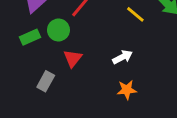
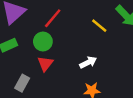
green circle: (58, 30) -> (43, 42), moved

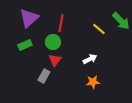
red line: (53, 18) -> (61, 23), turned -30
gray rectangle: (22, 83) -> (44, 76), moved

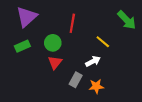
red line: (61, 23) -> (72, 23), moved
yellow line: (99, 29) -> (103, 42), moved
gray rectangle: (44, 76) -> (76, 80), moved

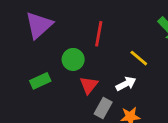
green rectangle: (22, 46) -> (40, 81), moved
red triangle: (55, 62) -> (89, 85), moved

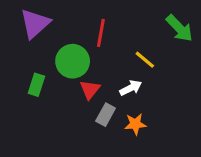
green circle: (73, 59) -> (73, 61), size x1.4
green rectangle: (40, 81) -> (36, 85), turned -48

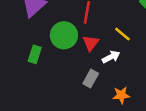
red triangle: (90, 89) -> (91, 43), moved
orange star: (135, 124) -> (121, 95), moved

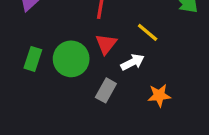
green circle: (64, 35) -> (71, 59), moved
orange star: (121, 95) -> (159, 95), moved

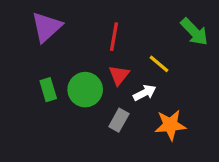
green rectangle: (33, 59) -> (48, 90), turned -35
orange star: (159, 95) -> (170, 125), size x1.4

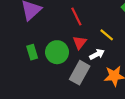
red line: (114, 37) -> (76, 16), turned -36
gray rectangle: (119, 120) -> (80, 73), size x1.5

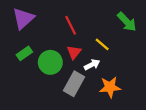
green rectangle: (32, 52) -> (24, 53), moved, turned 72

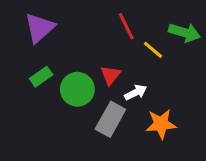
green arrow: (127, 22) -> (185, 33), turned -30
red line: (71, 25) -> (126, 26), moved
yellow line: (102, 44) -> (153, 50), moved

